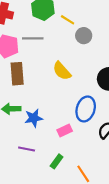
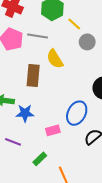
yellow semicircle: (62, 71) -> (55, 59), moved
brown rectangle: (17, 74) -> (33, 75), moved

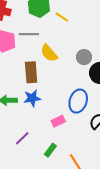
gray circle: (87, 42) -> (84, 57), moved
blue star: (25, 113) -> (32, 98), moved
purple line: (13, 142) -> (22, 138), turned -56

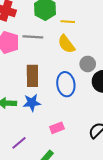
yellow line: (62, 17) -> (68, 22), turned -32
yellow semicircle: (49, 53) -> (66, 44), moved
blue ellipse: (78, 101) -> (66, 84), moved, turned -30

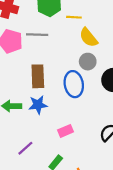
yellow semicircle: (66, 44) -> (89, 37), moved
gray circle: (88, 64) -> (88, 62), moved

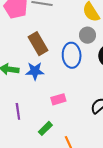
brown rectangle: (38, 76) -> (38, 44), turned -35
purple line: (25, 148) -> (18, 111), turned -63

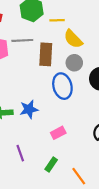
brown rectangle: (38, 44) -> (46, 54), moved, turned 45

